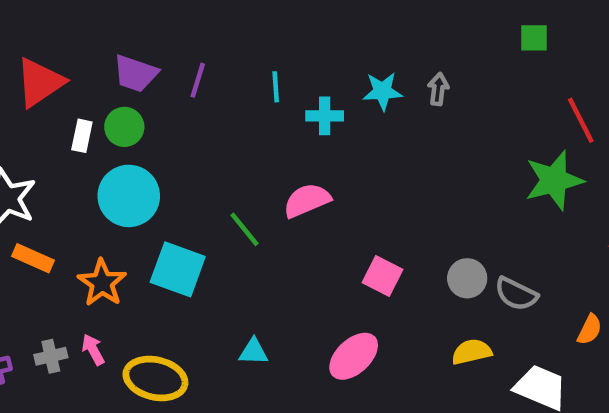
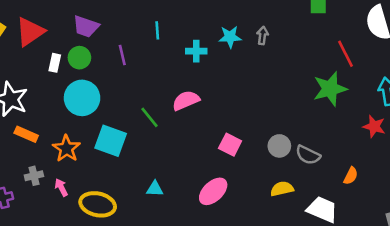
purple line: (198, 80) -> (122, 55), moved, turned -30
cyan line: (276, 87) -> (157, 30), moved
gray cross: (51, 356) -> (34, 176), moved

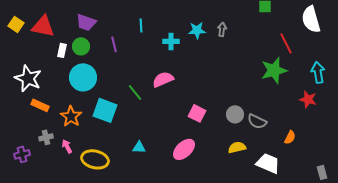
red triangle: (30, 32) -> (43, 26), turned 45

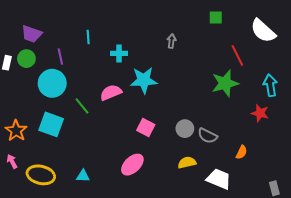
white semicircle: (311, 19) -> (263, 31), turned -32
cyan star: (197, 30) -> (144, 80), moved, size x1.5
cyan circle: (83, 77) -> (52, 83), moved
cyan triangle: (139, 147) -> (83, 176), moved

